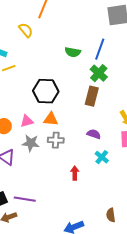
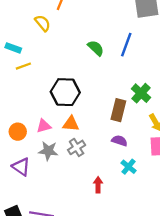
green semicircle: (73, 52) -> (96, 48), turned -147
green cross: (99, 73) -> (141, 93), moved
brown rectangle: (92, 96) -> (118, 110), moved
gray cross: (56, 140) -> (77, 147), turned -35

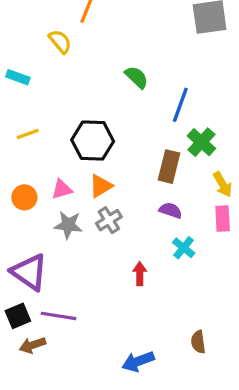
blue line: (126, 45) -> (180, 105), moved
yellow line: (23, 66) -> (28, 134), moved
orange triangle: (71, 124) -> (101, 186), turned -36
purple triangle: (21, 167) -> (29, 272), moved, size x1.4

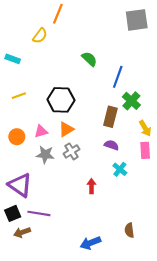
yellow semicircle: (60, 41) -> (40, 36), turned 77

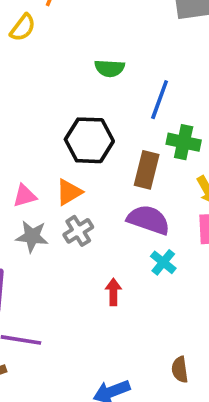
green semicircle: (89, 59) -> (110, 68), turned 140
black hexagon: (61, 100) -> (89, 140), moved
green cross: (131, 101) -> (184, 142), turned -30
purple semicircle: (111, 145) -> (148, 220), size x1.6

